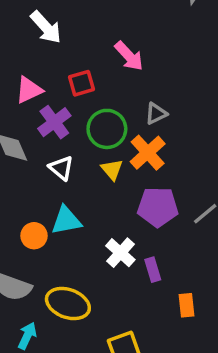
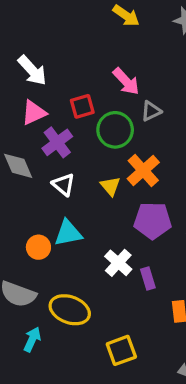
white arrow: (46, 27) -> (32, 70), moved
gray triangle: (156, 114) -> (151, 111), moved
green circle: (107, 129) -> (115, 130), moved

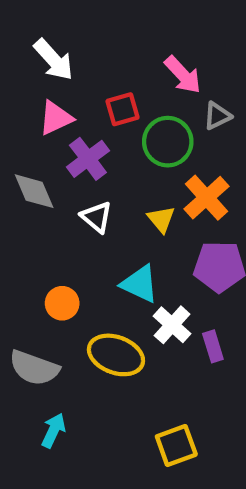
cyan triangle: (68, 233) -> (140, 284), moved, turned 36
yellow ellipse: (70, 310) -> (116, 355), moved

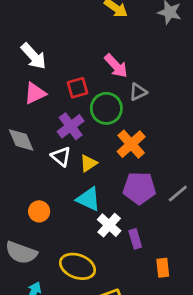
purple cross: (88, 159) -> (71, 126), moved
yellow triangle: (161, 219) -> (89, 163), moved, turned 36
yellow ellipse: (116, 355) -> (78, 266), moved

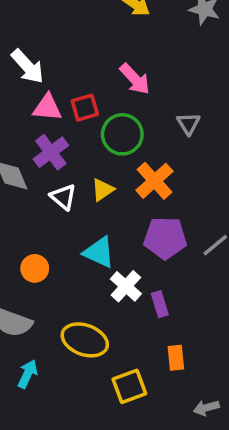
gray triangle: (138, 92) -> (188, 124), moved, turned -36
pink triangle: (35, 93) -> (47, 108), moved, turned 30
purple cross: (71, 126) -> (51, 152), moved
yellow triangle: (89, 163) -> (103, 190), moved
orange rectangle: (163, 268) -> (176, 358), moved

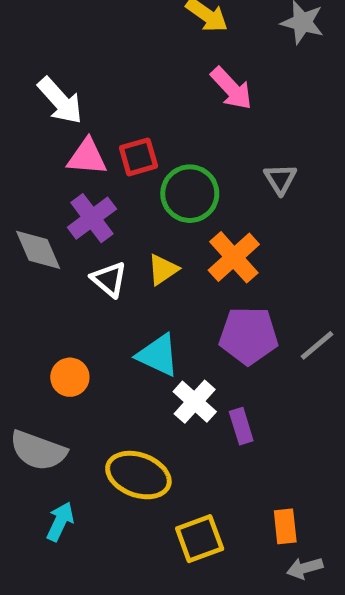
pink arrow: (135, 79) -> (231, 88), moved
orange rectangle: (176, 358) -> (285, 526), moved

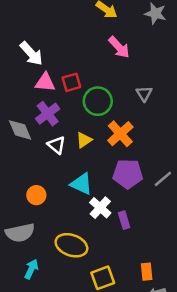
gray semicircle: (38, 451) -> (20, 233), turned -32

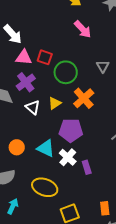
red square: (71, 82) -> (45, 57), turned 35
purple pentagon: (128, 174) -> (71, 130), moved
cyan triangle: (81, 184) -> (46, 148), moved

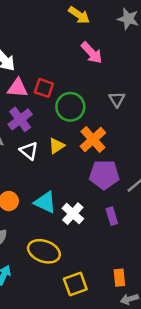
purple pentagon: (71, 130) -> (104, 175), moved
purple rectangle: (87, 167) -> (112, 216), moved

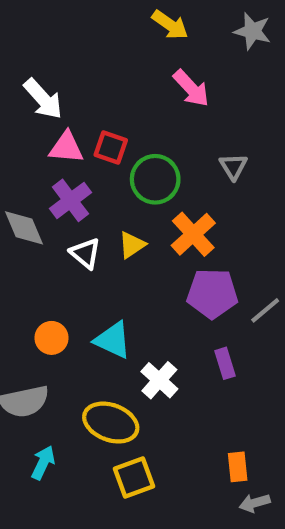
white cross: (73, 214) -> (159, 380), moved
yellow square: (75, 284) -> (134, 478), moved

